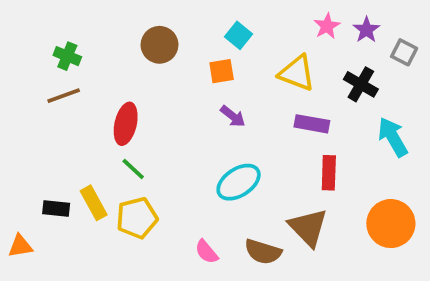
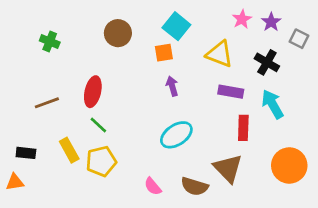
cyan square: (239, 35) -> (176, 26), size x1.4
brown line: (64, 96) -> (47, 103), moved
purple arrow: (233, 116) -> (172, 86), turned -144
cyan arrow: (393, 137) -> (273, 104), moved
black rectangle: (56, 208) -> (26, 153), moved

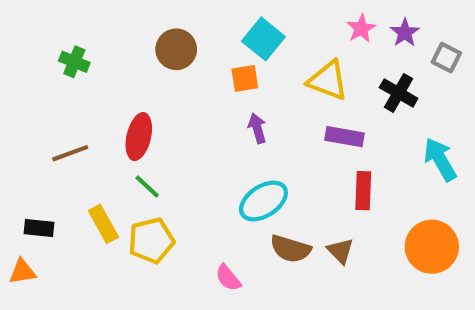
cyan arrow: (273, 104) -> (440, 159), moved
brown triangle: (228, 168) -> (340, 251), size x0.6
brown semicircle: (195, 186) -> (290, 249), moved

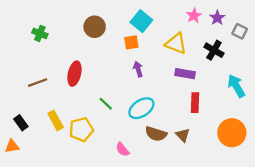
green line: (147, 186) -> (106, 104), moved
black rectangle: (39, 228) -> (21, 123), turned 48

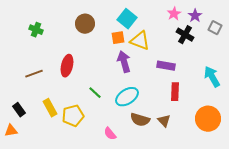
yellow triangle: (176, 43) -> (140, 41), moved
black cross: (214, 50) -> (185, 35), moved
purple arrow: (138, 69) -> (124, 62), size x1.5

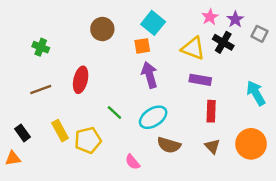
green cross: (36, 30) -> (41, 47), moved
yellow triangle: (140, 41) -> (193, 48), moved
brown triangle: (164, 121) -> (212, 146), moved

